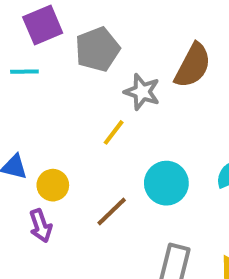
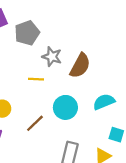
brown semicircle: (193, 66) -> (80, 66), moved
yellow line: (114, 132) -> (36, 79), turned 56

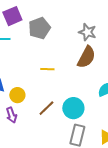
gray star: (52, 57) -> (87, 32), moved
cyan circle: (65, 107) -> (73, 108), moved

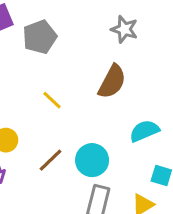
gray star: (87, 32) -> (124, 29), moved
yellow line: (47, 69) -> (52, 100), turned 40

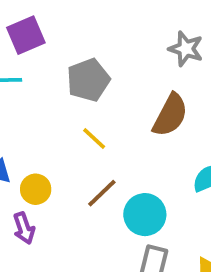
gray pentagon: (40, 37) -> (88, 80), moved
brown line: (51, 160) -> (102, 193), moved

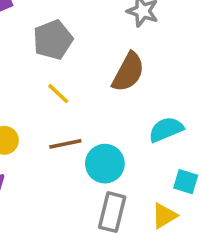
brown line: (102, 193) -> (65, 144), turned 32

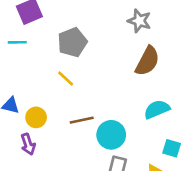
brown semicircle: (128, 72) -> (147, 61), moved
yellow line: (58, 94) -> (66, 78), moved

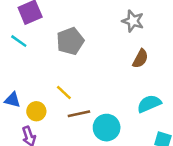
cyan line: (17, 42) -> (19, 41), turned 36
brown semicircle: (147, 61) -> (140, 59), size x0.7
yellow line: (66, 78) -> (64, 92), moved

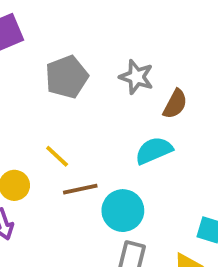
gray star: (133, 21) -> (136, 77), moved
cyan semicircle: (149, 104) -> (154, 150), moved

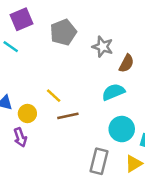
gray pentagon: (67, 77) -> (63, 32), moved
cyan circle: (123, 211) -> (122, 129), moved

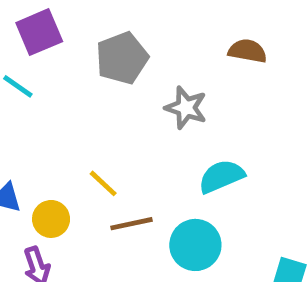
gray star: (103, 47) -> (186, 108), moved
brown semicircle: (126, 63) -> (247, 51), moved, turned -108
cyan circle: (122, 129) -> (195, 245), moved

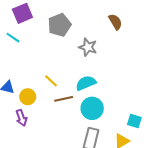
brown semicircle: (247, 51) -> (115, 22), turned 49
cyan semicircle: (221, 176) -> (86, 83), moved

